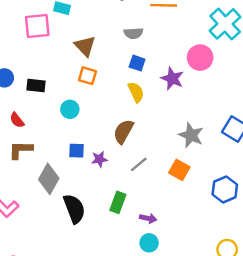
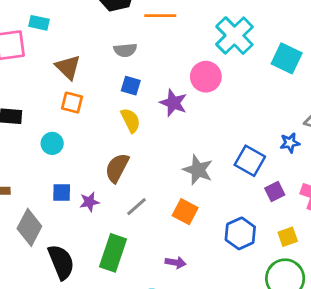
green rectangle: (118, 202) -> (113, 253), size x1.4
purple arrow: (148, 218) -> (176, 263), moved

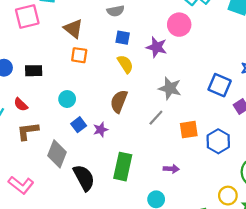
cyan circle: (52, 143) -> (67, 99), moved
gray star: (198, 170) -> (170, 88), moved
blue square: (62, 192) -> (79, 125), turned -32
gray line: (137, 207) -> (156, 118), moved
orange square: (185, 212) -> (189, 130), moved, turned -30

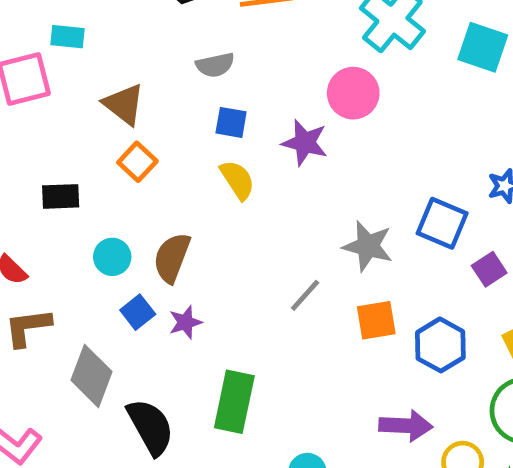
orange square: (79, 55) -> (137, 162), turned 35
black rectangle: (34, 71) -> (61, 196), moved
gray star: (170, 88) -> (368, 246), moved
brown semicircle: (119, 101) -> (172, 258), moved
purple arrow: (171, 169) -> (406, 426), moved, size x1.5

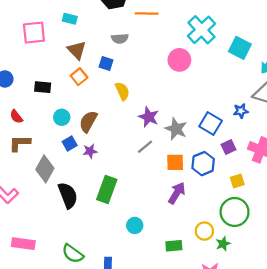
cyan rectangle: (68, 37) -> (70, 19), moved
blue square: (231, 122) -> (106, 64), moved
purple star: (305, 143) -> (149, 117), moved
blue hexagon: (440, 345) -> (203, 164), moved
purple arrow: (406, 426) -> (177, 193), moved, turned -70

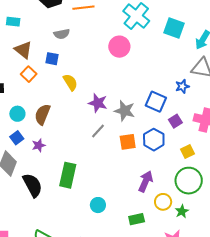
blue square: (70, 143) -> (17, 138), moved
purple star: (90, 151) -> (39, 145), moved
purple arrow: (177, 193) -> (146, 181), moved

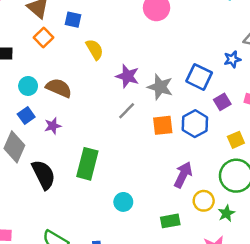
brown semicircle: (42, 114) -> (59, 88), turned 90

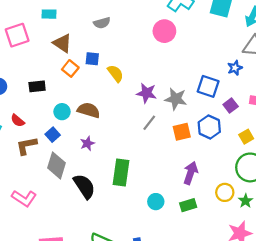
blue square: (73, 20) -> (92, 59), moved
blue square: (26, 116) -> (53, 135), moved
purple arrow: (183, 175) -> (191, 173), moved
green rectangle: (170, 221) -> (188, 205), moved

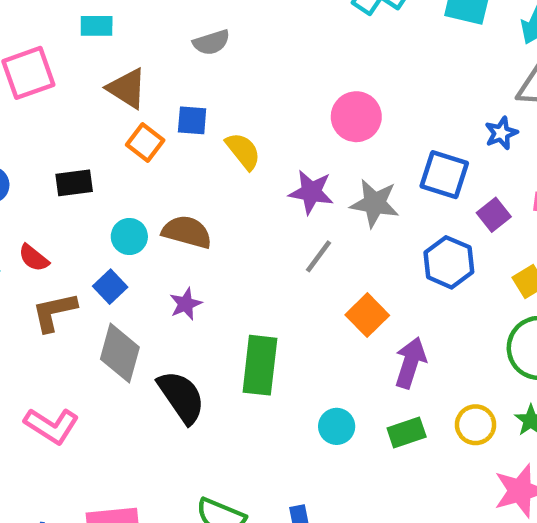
pink circle: (164, 31) -> (356, 117), moved
orange square: (182, 132) -> (367, 315), moved, turned -30
yellow circle: (225, 192) -> (476, 425), moved

